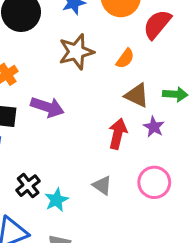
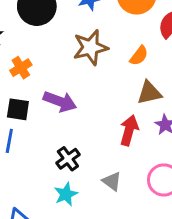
brown triangle: (137, 95) -> (149, 93), turned -40
black cross: (28, 186) -> (68, 159), moved

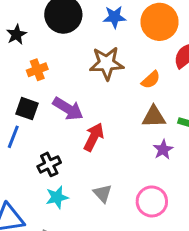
red arrow: (129, 130) -> (94, 137), moved
black cross: (68, 159) -> (49, 164), moved

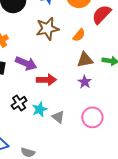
red arrow: (94, 137) -> (46, 80), turned 72
purple star: (163, 150) -> (85, 82), moved
cyan star: (57, 197) -> (40, 109), moved

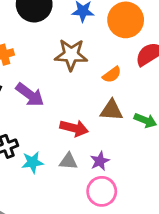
red arrow: (46, 80) -> (74, 128), moved
purple star: (85, 82) -> (100, 161), moved
gray triangle: (58, 117) -> (68, 161), moved, turned -48

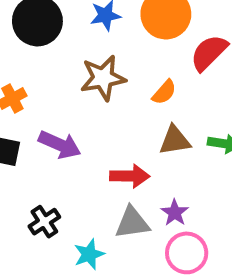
gray triangle: (68, 161) -> (132, 223), size x1.4
cyan star: (33, 162) -> (89, 254), moved

